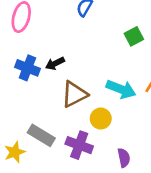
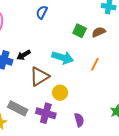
green square: (134, 36) -> (80, 31), turned -32
cyan arrow: (121, 89) -> (63, 57), moved

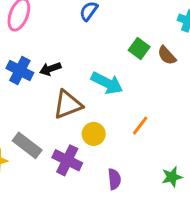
brown semicircle: (99, 32) -> (167, 55), turned -120
orange line: (95, 64) -> (140, 126), moved

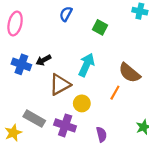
green square: (139, 48) -> (100, 27), moved
brown semicircle: (167, 55) -> (129, 73), moved, size x1.5
cyan arrow: (107, 83) -> (86, 65), turned -85

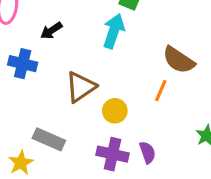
black arrow: (43, 60) -> (51, 31), moved
cyan arrow: (86, 65) -> (114, 31), moved
purple cross: (65, 125) -> (113, 154), moved

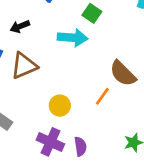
cyan arrow: (114, 31) -> (73, 38), turned 64
brown triangle: (81, 87) -> (24, 66), moved

